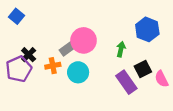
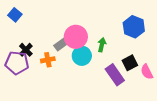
green arrow: (121, 49) -> (102, 45), moved
purple pentagon: (19, 69) -> (17, 63), turned 30
cyan circle: (78, 72) -> (82, 56), moved

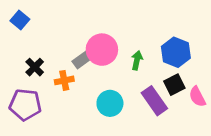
blue hexagon: (134, 27) -> (176, 52), moved
cyan circle: (82, 56) -> (110, 103), moved
purple pentagon: (17, 63) -> (25, 105), moved

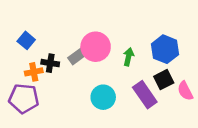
blue square: (20, 20) -> (26, 40), moved
black cross: (35, 67) -> (50, 63), moved, turned -36
orange cross: (64, 80) -> (34, 72), moved

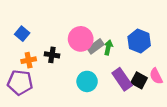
gray rectangle: (78, 56) -> (96, 46), moved
black cross: (50, 63) -> (52, 55), moved
black square: (164, 80) -> (139, 80), moved, turned -35

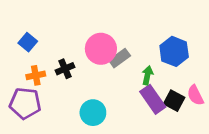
green arrow: (108, 47) -> (147, 75), moved
black cross: (52, 55) -> (65, 69), turned -32
cyan circle: (87, 81) -> (93, 113), moved

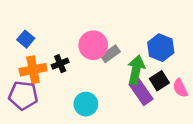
orange cross: (36, 75) -> (33, 70), size x1.5
green arrow: (147, 75) -> (136, 70), size x1.6
black square: (174, 101) -> (159, 81), moved, turned 30

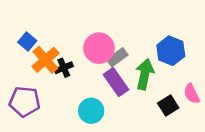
orange cross: (33, 70) -> (45, 60), moved, turned -30
black square: (159, 81) -> (168, 106), moved
purple rectangle: (141, 92) -> (116, 82), moved

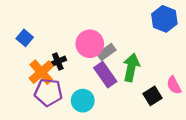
blue hexagon: (171, 51) -> (164, 19), moved
orange cross: (45, 60) -> (41, 72), moved
purple pentagon: (25, 102) -> (48, 92), moved

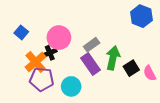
pink circle: (90, 44) -> (59, 38), moved
black square: (153, 96) -> (131, 68), moved

